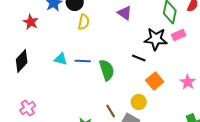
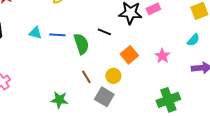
black line: (139, 58) -> (104, 32), moved
brown line: (111, 111) -> (86, 77), moved

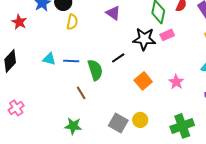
black line: (104, 32) -> (118, 58), turned -56
yellow circle: (113, 76) -> (140, 120), moved
brown line: (86, 77) -> (81, 93), moved

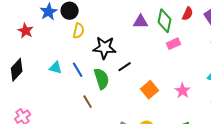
purple triangle: (113, 13) -> (141, 22), moved, turned -35
black star: (144, 39) -> (105, 48), moved
blue line: (71, 61) -> (78, 70), turned 56

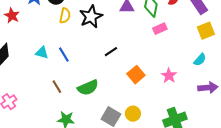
black star: (105, 48) -> (91, 17), moved, turned -30
green semicircle: (102, 79) -> (88, 88), moved, turned 85
brown line: (88, 102) -> (57, 87), moved

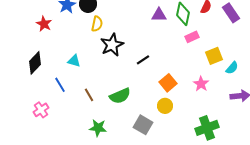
black star: (91, 17) -> (112, 45), moved
yellow square: (206, 31) -> (214, 56), moved
blue line: (64, 55) -> (60, 85), moved
yellow circle: (133, 114) -> (165, 106), moved

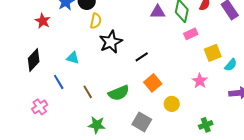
orange square: (168, 83) -> (153, 83), moved
yellow circle: (165, 106) -> (172, 104), moved
green cross: (207, 128) -> (206, 125), size x0.6

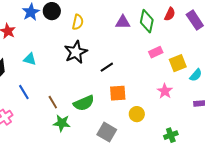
yellow semicircle: (96, 21) -> (78, 22), moved
pink rectangle: (191, 34) -> (156, 52), moved
cyan triangle: (73, 58) -> (30, 59), moved
orange square: (153, 83) -> (118, 93), turned 36
green star: (97, 125) -> (62, 123), moved

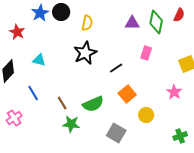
pink rectangle: (156, 52) -> (146, 53), moved, turned -48
orange square: (118, 93) -> (127, 94), turned -36

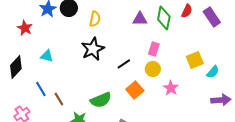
pink star: (174, 92) -> (171, 88), moved
brown line: (62, 103) -> (59, 99), moved
yellow circle: (146, 115) -> (153, 69), moved

